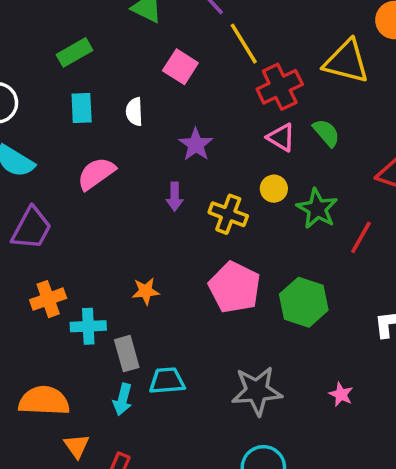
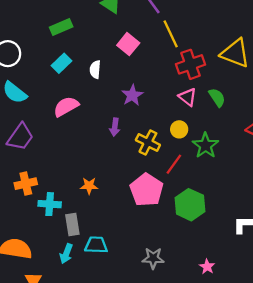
cyan rectangle: (82, 108) -> (62, 63), turned 42
red line: (361, 237) -> (174, 164), moved
gray star: (257, 391) -> (153, 258), size x0.7

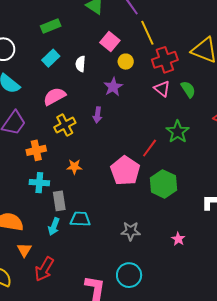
yellow circle: (179, 129) -> (126, 62), moved
yellow cross: (148, 142) -> (65, 125), moved, turned 35
orange cross: (26, 184) -> (36, 150), moved

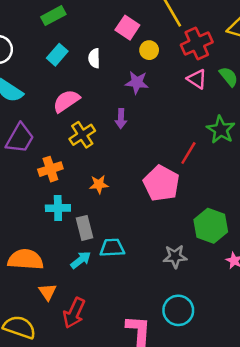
purple star: (113, 87) -> (137, 82), turned -30
green hexagon: (163, 184) -> (211, 226), moved
cyan arrow: (54, 227) -> (81, 260), turned -144

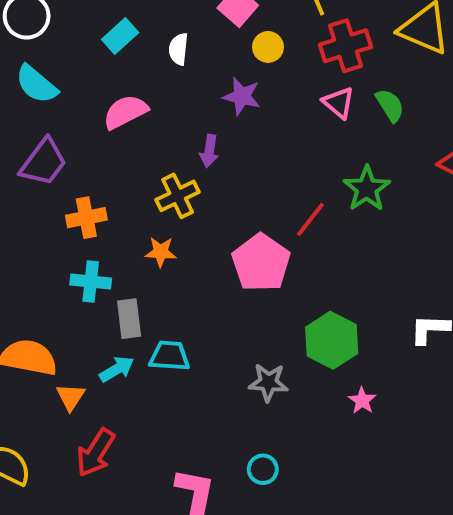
yellow cross: (82, 135) -> (178, 196), moved
orange triangle: (48, 292) -> (71, 397), moved
cyan circle: (178, 310) -> (263, 469), size x0.6

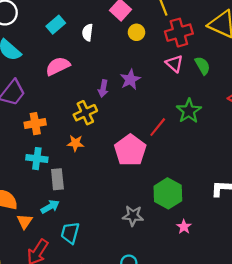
purple star: (242, 96) -> (130, 79), moved, turned 30
cyan trapezoid: (169, 356) -> (70, 233), moved, turned -80

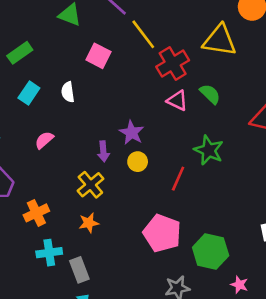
yellow circle: (136, 32) -> (138, 162), moved
pink semicircle: (58, 66) -> (44, 140), size x0.7
pink pentagon: (130, 150) -> (162, 233), moved

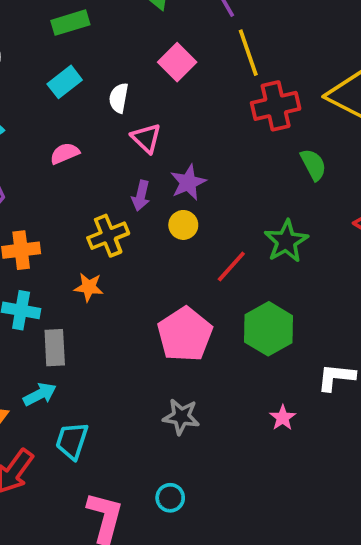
pink triangle: (177, 101) -> (146, 138), moved
green hexagon: (211, 251) -> (269, 329), moved
pink star: (239, 285) -> (283, 418), moved

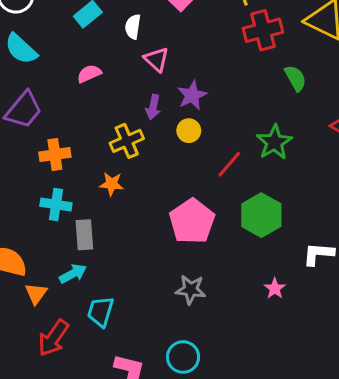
cyan circle: (170, 498) -> (183, 357), size x1.4

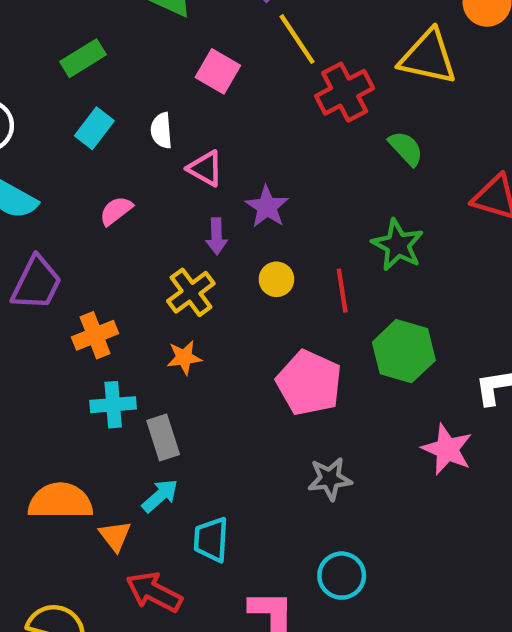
yellow circle: (189, 131) -> (276, 279), moved
red line: (229, 164) -> (342, 291), turned -36
pink star: (275, 288) -> (447, 449), size x1.6
red arrow: (53, 338) -> (154, 592), turned 96

